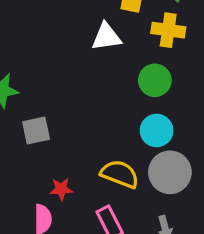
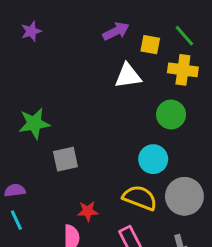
cyan circle: (157, 131) -> (153, 159), moved

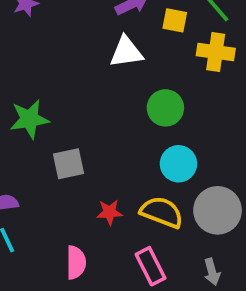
white triangle: (128, 76) -> (126, 52), moved
green circle: (171, 115) -> (165, 108), moved
red star: (88, 211) -> (110, 212), moved

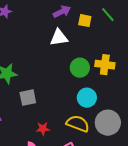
yellow cross: (216, 52) -> (105, 65), moved
red star: (110, 212) -> (43, 129), moved

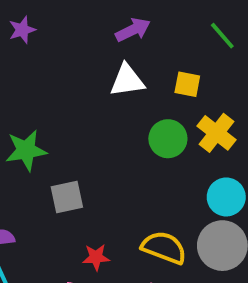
yellow square: (85, 21) -> (187, 84), moved
yellow cross: (105, 65) -> (217, 133), turned 30
cyan circle: (87, 98) -> (226, 197), moved

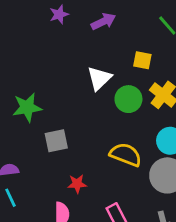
purple star: (22, 30) -> (59, 14), moved
white triangle: (127, 80) -> (99, 78), moved, turned -36
yellow semicircle: (164, 248) -> (126, 155), moved

